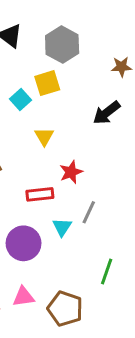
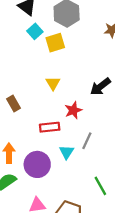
cyan square: (21, 99) -> (35, 31), moved
black arrow: (107, 113) -> (100, 87), moved
green line: (107, 272) -> (100, 186), turned -48

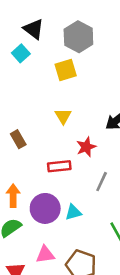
cyan square: (35, 31) -> (21, 53), moved
cyan triangle: (67, 152) -> (73, 212), moved, turned 42

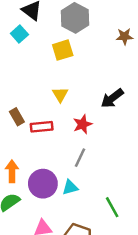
red rectangle: (59, 166) -> (42, 127), moved
gray line: (102, 182) -> (80, 158), moved

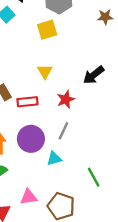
purple circle: (43, 184) -> (31, 139), moved

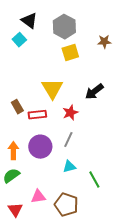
yellow square: (47, 30) -> (70, 53), moved
yellow triangle: (45, 72) -> (52, 89), size x1.6
cyan triangle: (54, 159) -> (69, 167), moved

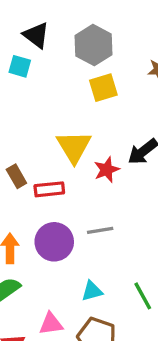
cyan square: (19, 40) -> (20, 66), turned -32
red star: (70, 113) -> (107, 170), moved
gray line: (68, 140) -> (100, 230), turned 56
cyan triangle: (69, 167) -> (92, 291), moved

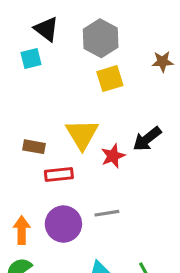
cyan square: (20, 66) -> (31, 58), turned -30
brown rectangle: (16, 176) -> (34, 147), moved, turned -50

